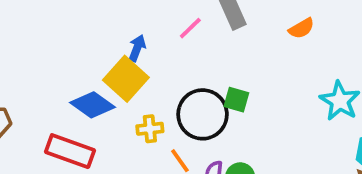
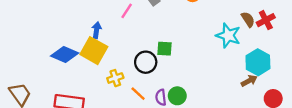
blue diamond: (93, 105) -> (65, 54), moved
black circle: (203, 114) -> (146, 62), size x0.7

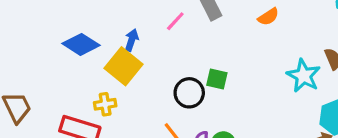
blue diamond: (65, 54) -> (81, 44), moved
yellow cross: (115, 78) -> (105, 104), moved

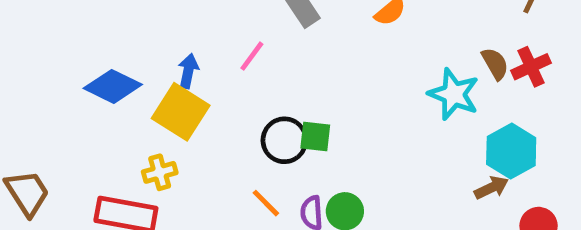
pink line: (175, 21) -> (252, 56), moved
green square: (217, 79) -> (315, 136), moved

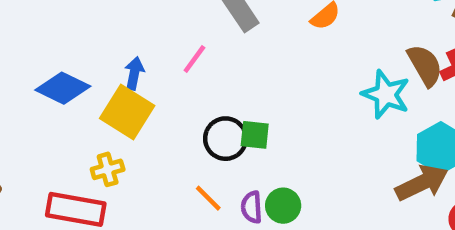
brown semicircle: (495, 64) -> (425, 65), size x1.4
brown arrow: (491, 188) -> (422, 183), size x1.6

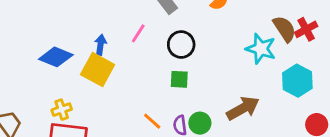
black circle: (226, 139) -> (181, 45), moved
yellow cross: (108, 169) -> (62, 110), moved
brown arrow: (422, 183) -> (243, 108), moved

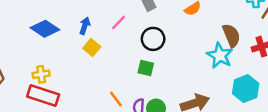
brown semicircle: (285, 29) -> (231, 35), moved
yellow square: (98, 70) -> (92, 47), moved, size x0.6

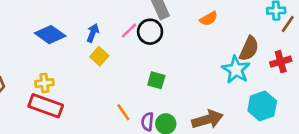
brown semicircle: (231, 35) -> (249, 49), turned 45
black circle: (153, 39) -> (150, 32), moved

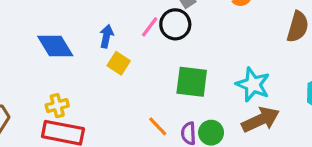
blue diamond: (50, 35) -> (55, 46), turned 32
cyan star: (236, 70) -> (253, 85), moved
green square: (156, 80) -> (192, 82), size x1.5

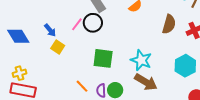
blue arrow: (106, 36) -> (50, 30), turned 128
brown arrow: (261, 120) -> (146, 82), turned 55

